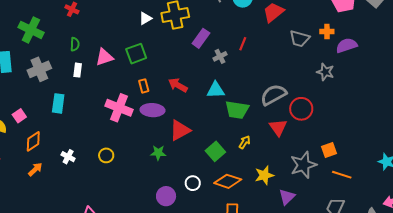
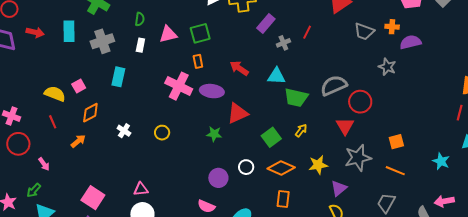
orange rectangle: (144, 86) -> (198, 61), moved
red triangle: (278, 127) -> (345, 126), moved
orange square: (329, 150) -> (396, 142), moved
orange arrow: (35, 169) -> (78, 141), moved

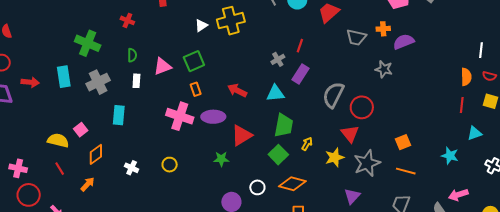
purple rectangle: (266, 23) -> (300, 74), moved
gray semicircle: (334, 85) -> (333, 95), turned -32
green trapezoid: (296, 98) -> (284, 125), moved, turned -85
yellow star: (318, 165) -> (335, 157), moved

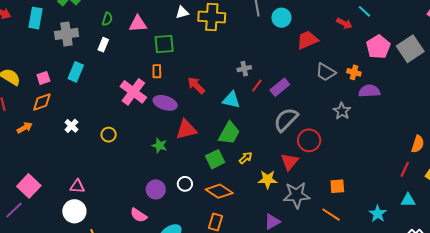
red line: (300, 46) -> (257, 86), moved
pink triangle: (162, 66) -> (138, 24), moved
purple rectangle: (300, 74) -> (280, 87), moved
pink square: (81, 130) -> (43, 78), moved

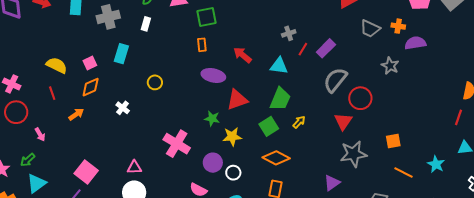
pink cross: (133, 92) -> (177, 144), moved
yellow circle: (109, 135) -> (155, 82), moved
yellow star: (268, 179) -> (232, 137), moved
white circle: (185, 184) -> (233, 173), moved
orange line: (331, 215) -> (404, 173), moved

